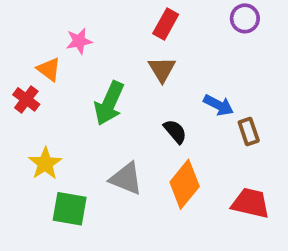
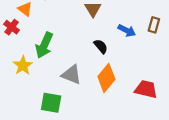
green arrow: (109, 103) -> (44, 45), moved
brown rectangle: (249, 131) -> (154, 25), moved, turned 35
green square: (70, 209) -> (51, 103), moved

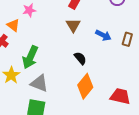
blue arrow: (127, 31) -> (103, 35), moved
gray triangle: (71, 75) -> (39, 83), moved

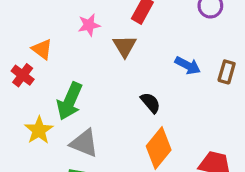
pink star: (29, 10) -> (89, 25), moved
brown triangle: (73, 25) -> (125, 46), moved

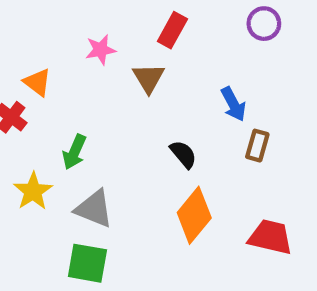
blue arrow: (188, 65) -> (233, 104), turned 35
brown rectangle: (227, 72) -> (257, 146), moved
green arrow: (70, 101) -> (74, 152), size x0.7

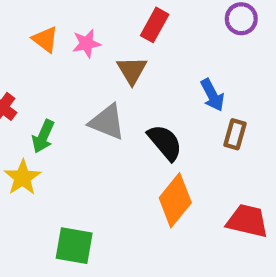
orange triangle: (37, 82) -> (45, 39), moved
green arrow: (74, 152) -> (43, 136), moved
black semicircle: (183, 154) -> (165, 143), size x1.4
gray triangle: (94, 209) -> (107, 122), moved

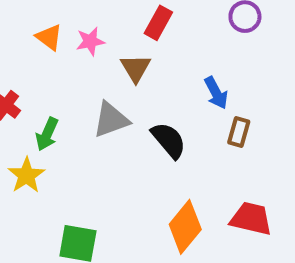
gray triangle: (107, 122) -> (111, 120), turned -42
orange diamond: (175, 200) -> (185, 227), moved

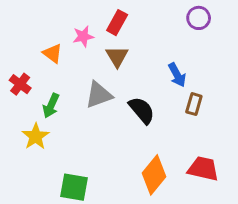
red rectangle: (158, 23) -> (117, 23), moved
orange triangle: (49, 37) -> (52, 53), moved

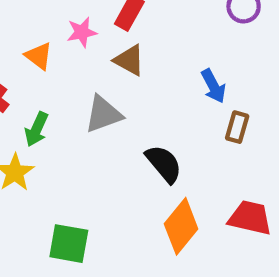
brown triangle: (117, 56) -> (129, 60), turned -30
black semicircle: (142, 110) -> (164, 164), moved

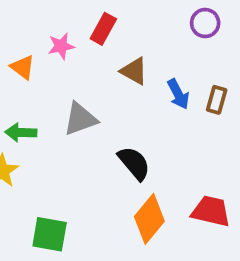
brown triangle: (129, 60) -> (134, 71), moved
brown rectangle: (237, 127) -> (217, 100), moved
green arrow: (36, 129) -> (21, 132), turned 68

